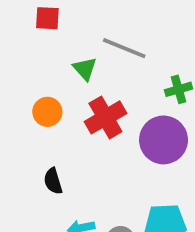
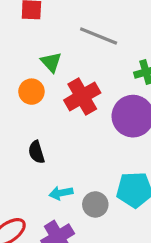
green triangle: (85, 69) -> (51, 62), moved

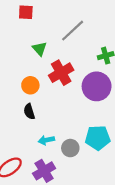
gray line: (99, 36) -> (73, 31), turned -65
orange circle: (31, 92) -> (30, 85), moved

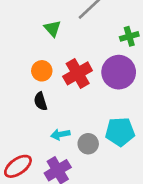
red cross: (61, 73) -> (78, 73), moved

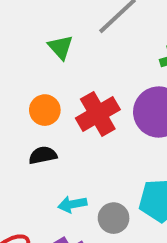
black semicircle: (40, 101) -> (43, 155), turned 96

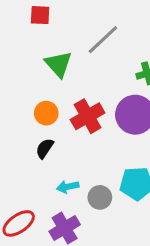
green triangle: (61, 47) -> (58, 64), size x1.4
black semicircle: (43, 155) -> (45, 148), turned -45

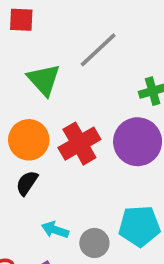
orange circle: (46, 113) -> (29, 140), size x1.4
cyan arrow: (68, 187) -> (55, 230), turned 30

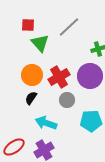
red square: (21, 20) -> (28, 25), moved
cyan arrow: (55, 230) -> (46, 123), size x1.5
gray circle: (94, 243) -> (67, 100), moved

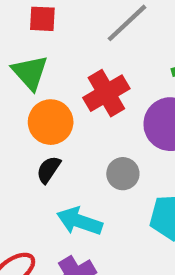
green triangle: (40, 43) -> (30, 72), moved
red cross: (59, 77) -> (106, 93), moved

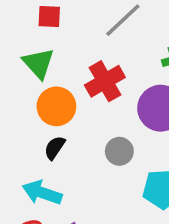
cyan arrow: (80, 221) -> (42, 193), moved

